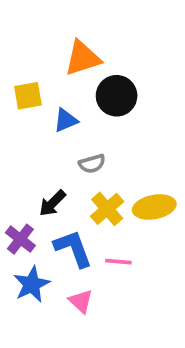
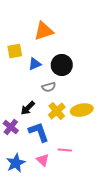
black circle: (117, 96) -> (62, 65), moved
pink line: (118, 262) -> (65, 150), moved
blue star: (32, 284) -> (16, 163), moved

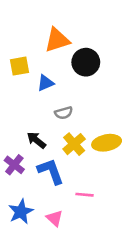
black circle: (62, 65) -> (86, 62), moved
black arrow: (28, 108) -> (36, 140), turned 84
pink triangle: (43, 160) -> (55, 218), moved

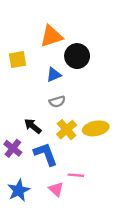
blue triangle: (45, 83) -> (54, 75), moved
pink triangle: (55, 218) -> (56, 189), moved

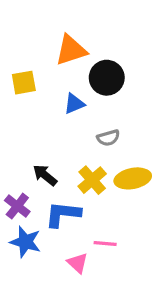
gray semicircle: (57, 102) -> (108, 138), moved
blue L-shape: (46, 154) -> (63, 214), turned -64
blue star: (19, 190) -> (25, 242), moved, turned -30

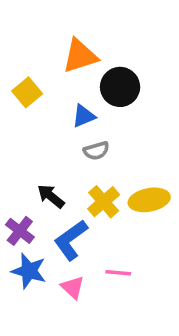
yellow square: (24, 83) -> (27, 92), turned -30
gray semicircle: (108, 138) -> (96, 151), moved
blue L-shape: (63, 214) -> (71, 240), turned -42
pink triangle: (77, 263) -> (73, 287), moved

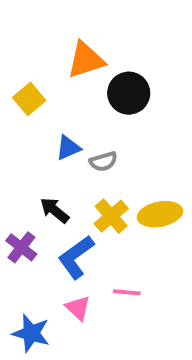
blue triangle: (84, 116) -> (68, 148), moved
blue star: (29, 271) -> (31, 333), moved

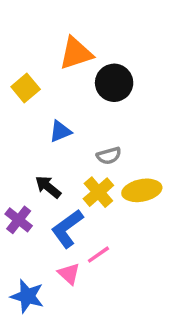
gray semicircle: (103, 161) -> (109, 156), moved
pink line: (127, 292) -> (98, 255), moved, turned -40

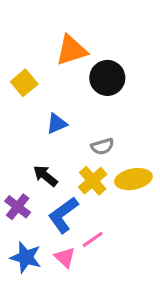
blue star: (27, 296) -> (26, 257), moved

